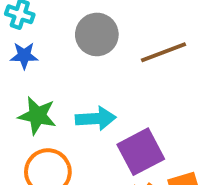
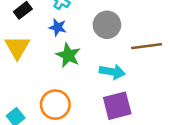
green star: (37, 116) -> (68, 55), moved
cyan arrow: (96, 119) -> (112, 72), moved

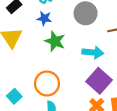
purple square: (117, 106) -> (99, 81), turned -30

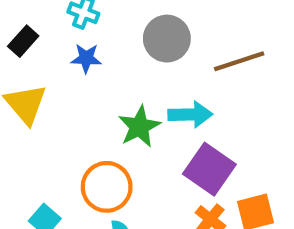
green star: (55, 41) -> (139, 127), moved, turned 30

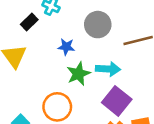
black rectangle: (23, 41) -> (29, 22), moved
blue star: (86, 58) -> (66, 47), moved

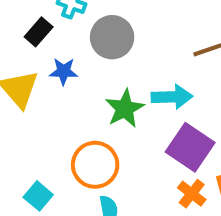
gray circle: (98, 25) -> (112, 37), moved
blue star: (66, 47) -> (64, 71), moved

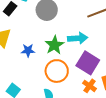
blue star: (64, 71) -> (28, 50), moved
orange circle: (95, 165) -> (57, 71), moved

